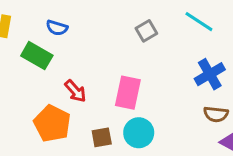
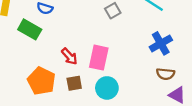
red arrow: (75, 91) -> (69, 56), moved
brown square: (102, 137) -> (74, 83), moved

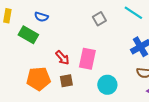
orange pentagon: (41, 81) -> (38, 79), turned -30
cyan circle: (107, 88) -> (107, 85), moved

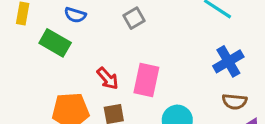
gray square: (99, 19) -> (134, 18), moved

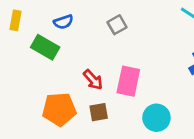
blue semicircle: (75, 15) -> (63, 22), turned -36

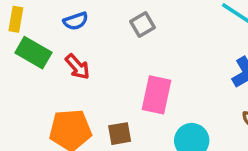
green rectangle: (45, 47) -> (33, 53), moved
red arrow: (93, 80) -> (77, 67), moved

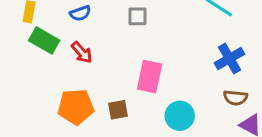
gray square: (142, 25) -> (138, 16), turned 30

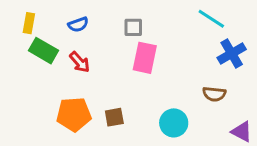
blue cross: (229, 59) -> (232, 53), moved
pink rectangle: (150, 77) -> (145, 58), moved
brown semicircle: (235, 98) -> (214, 94), moved

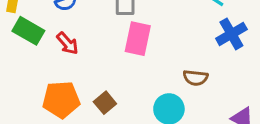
brown semicircle: (214, 94) -> (196, 78), moved
brown square: (114, 117) -> (105, 103), turned -30

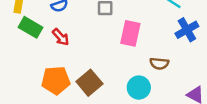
pink rectangle: (138, 39) -> (130, 33), moved
brown square: (105, 103) -> (89, 83), size x1.5

